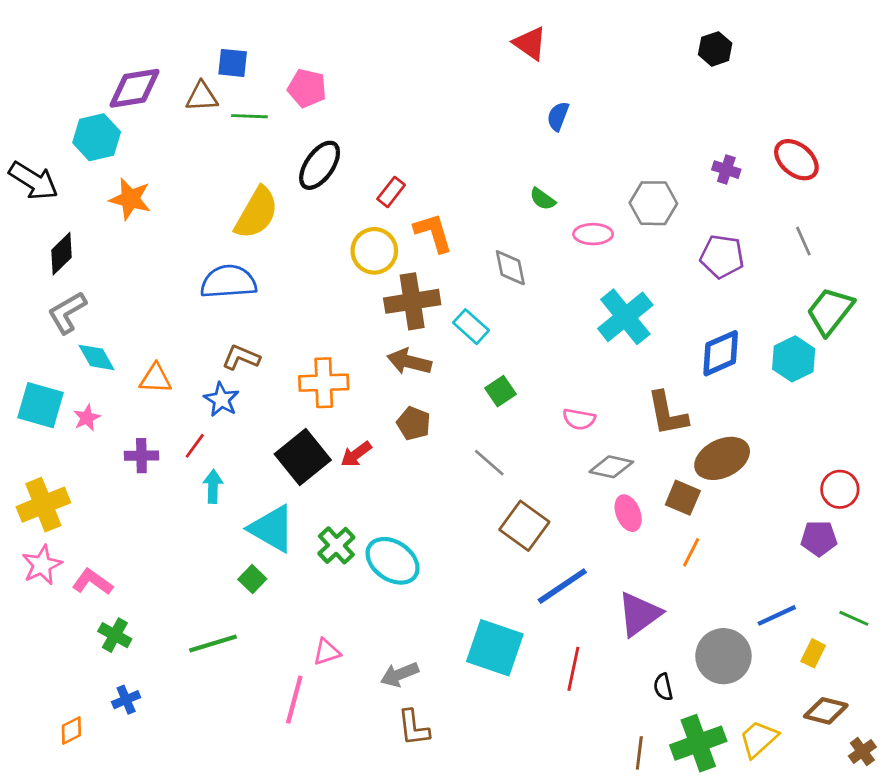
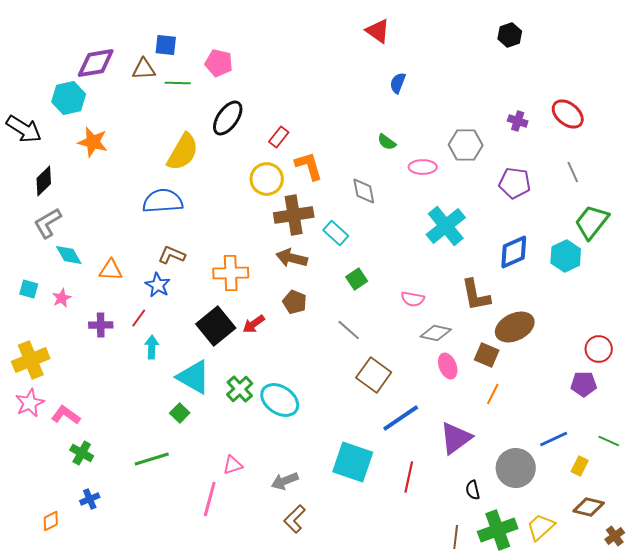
cyan square: (41, 405) -> (29, 289), size x0.6
brown L-shape: (414, 728) -> (295, 519), turned 52

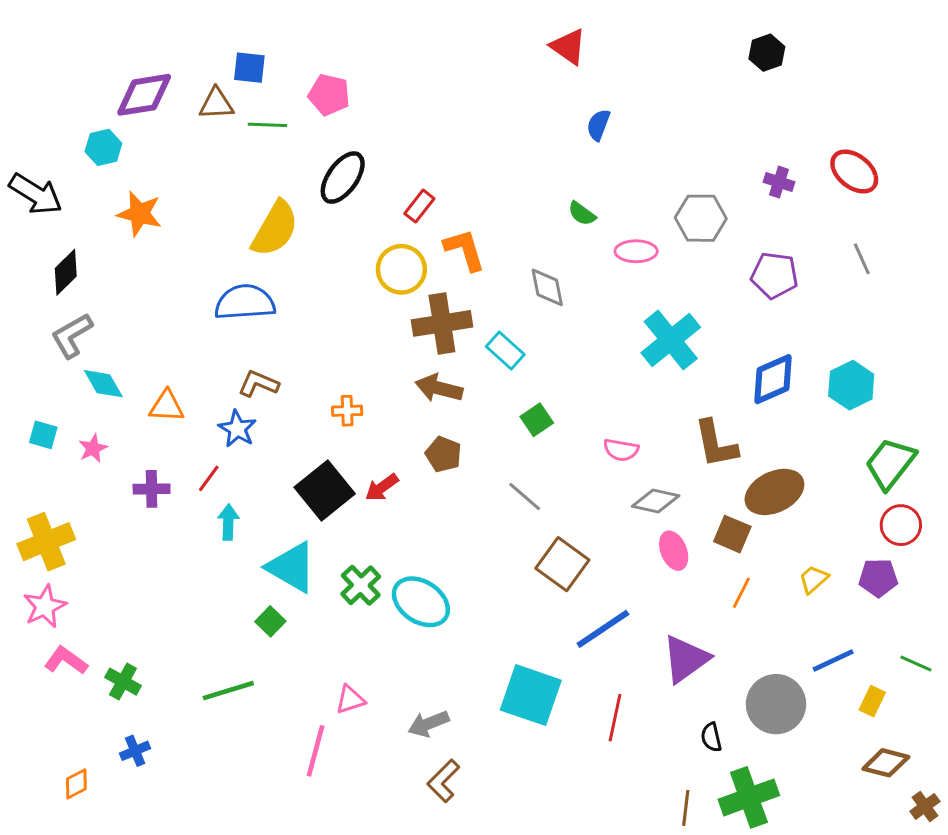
cyan hexagon: (69, 98) -> (103, 147), size x0.7
green trapezoid: (592, 222) -> (890, 463), moved
orange cross: (231, 273) -> (347, 411), size x0.6
pink L-shape: (66, 415) -> (66, 660), moved
yellow trapezoid: (541, 527) -> (814, 579), moved, size x0.7

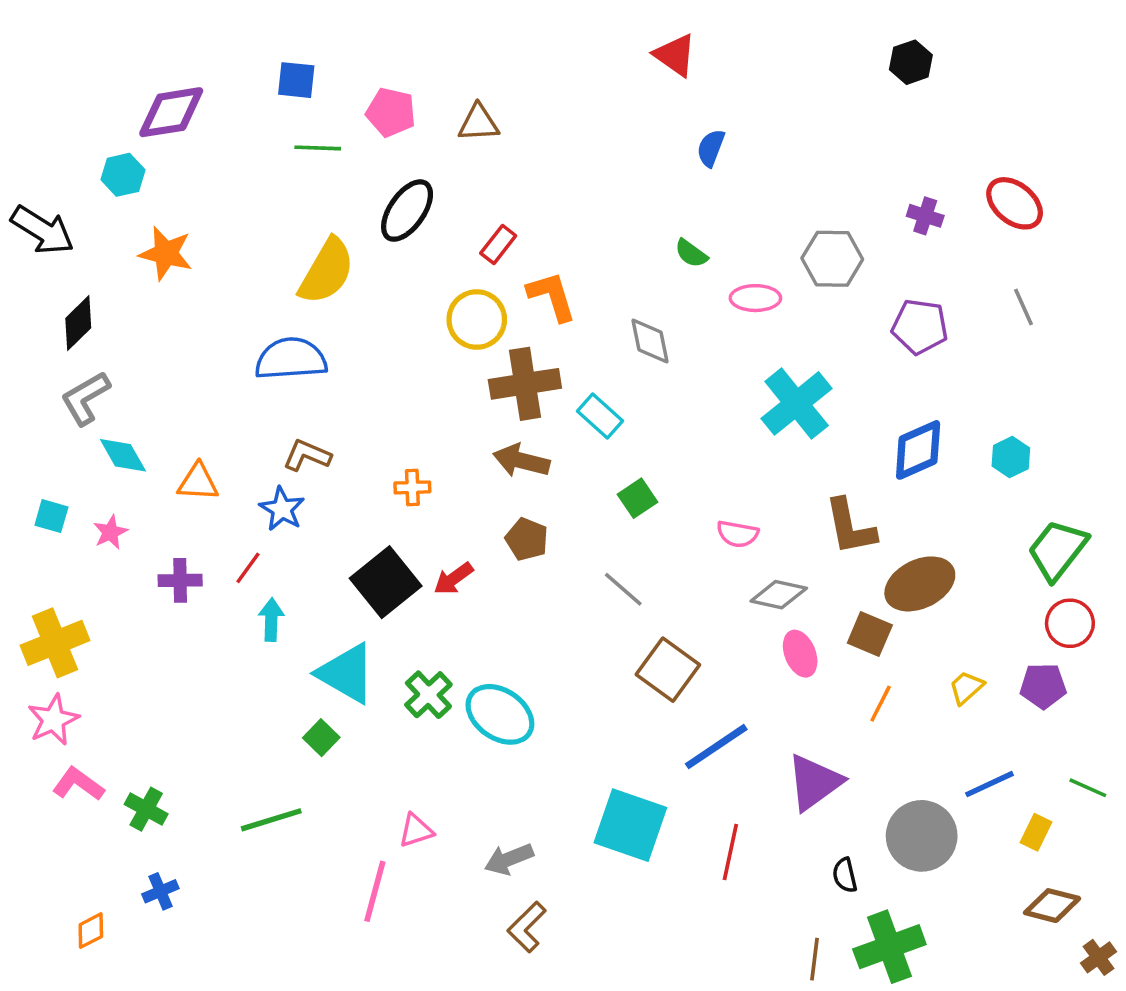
brown triangle: (216, 104) -> (479, 123), moved
cyan hexagon: (851, 385) -> (1011, 457), size x0.7

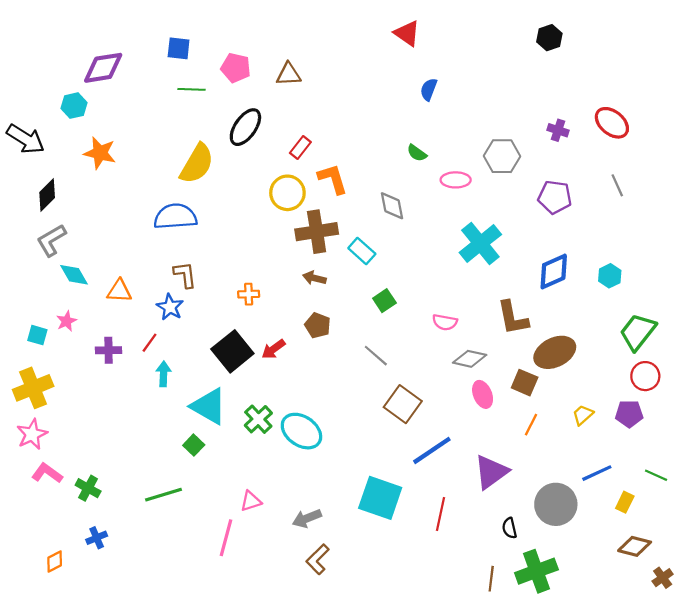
brown L-shape: (307, 455) -> (185, 275), turned 60
brown arrow: (521, 461) -> (314, 278), size x0.7
cyan square: (51, 516) -> (37, 335), moved

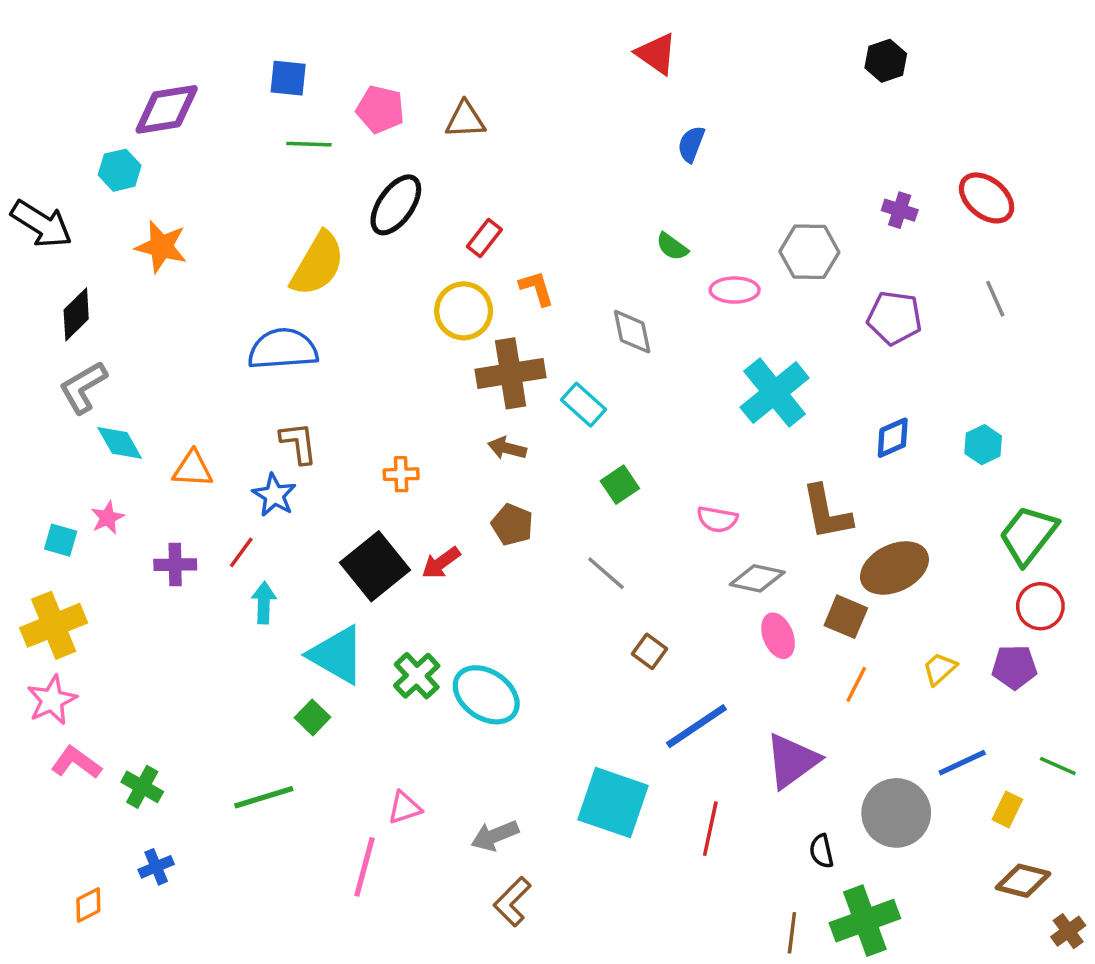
orange L-shape: (333, 179) -> (537, 288), size x0.7
blue diamond: (554, 272) -> (893, 438), size x0.7
brown square: (403, 404) -> (649, 651), size x0.6

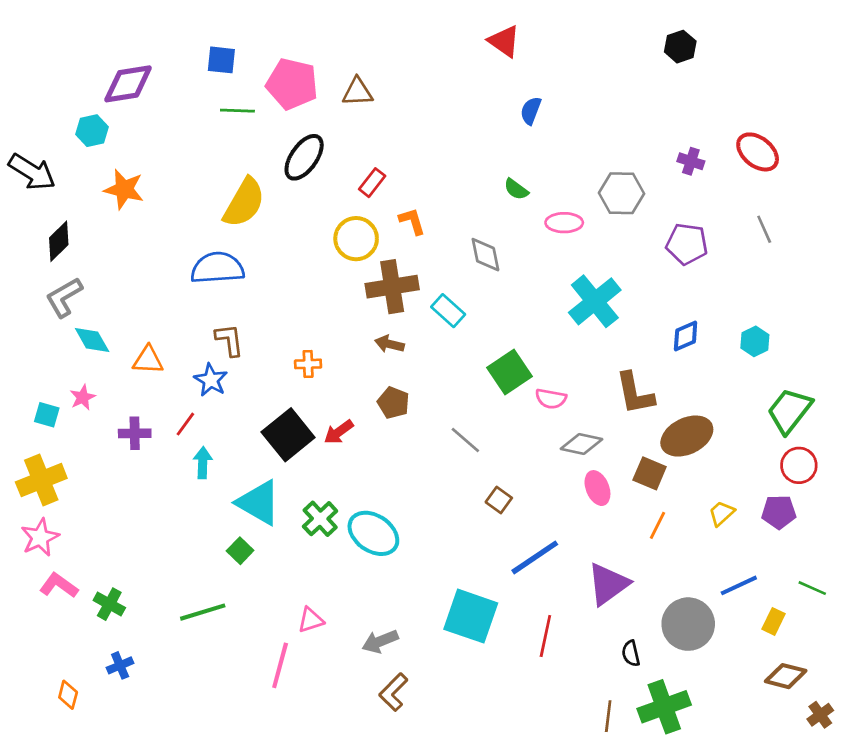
pink pentagon: (380, 109) -> (292, 84), size x1.4
green square: (620, 485) -> (509, 372), moved, size x1.5
orange diamond: (88, 905) -> (68, 695), turned -48

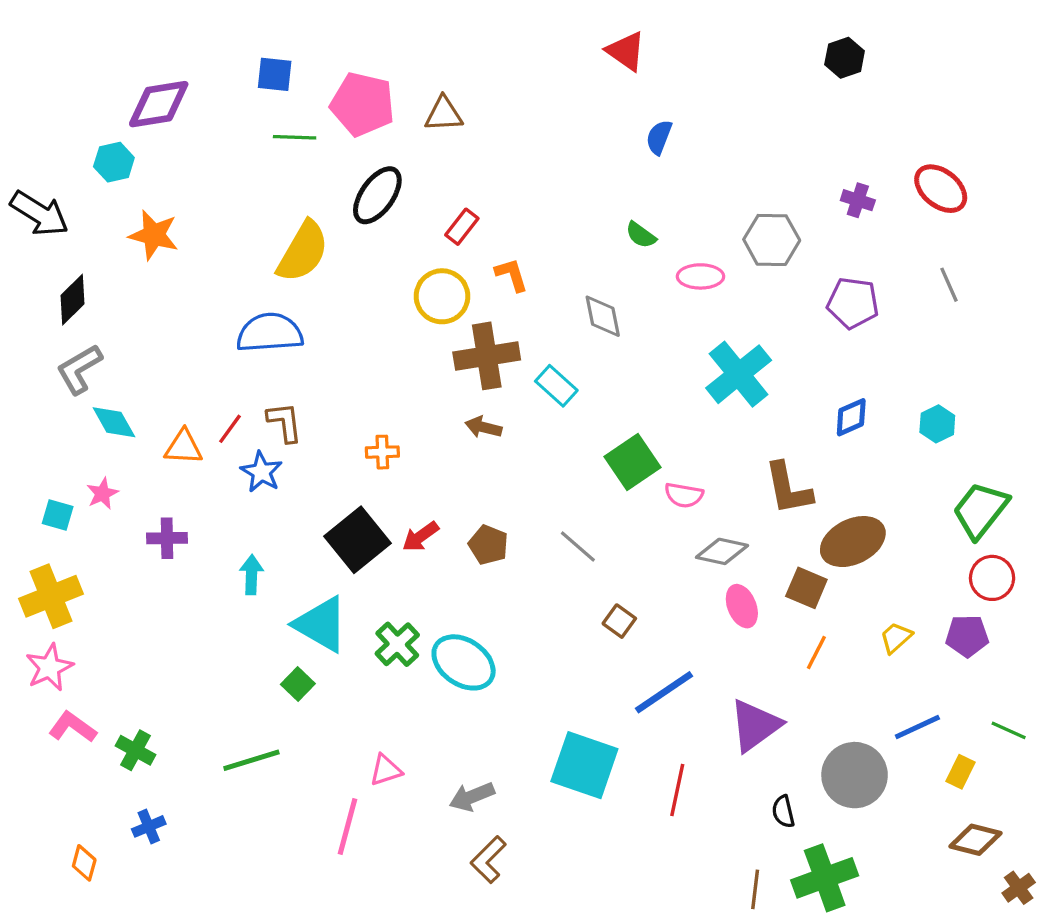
brown pentagon: (393, 403) -> (488, 545), moved
red line: (185, 424) -> (230, 429), moved

